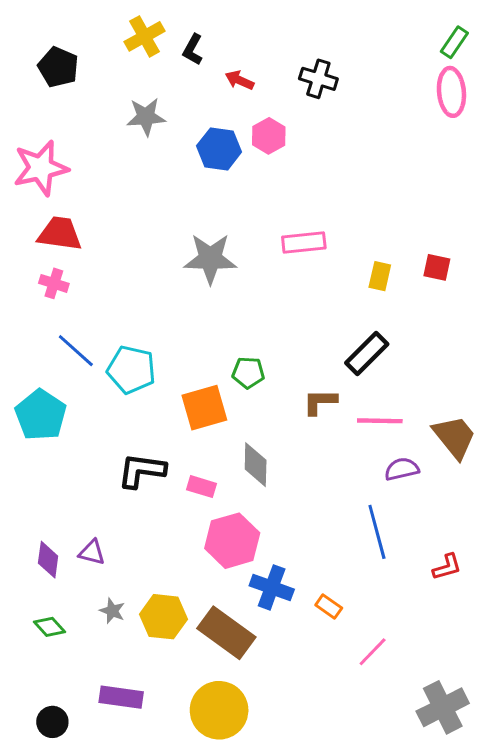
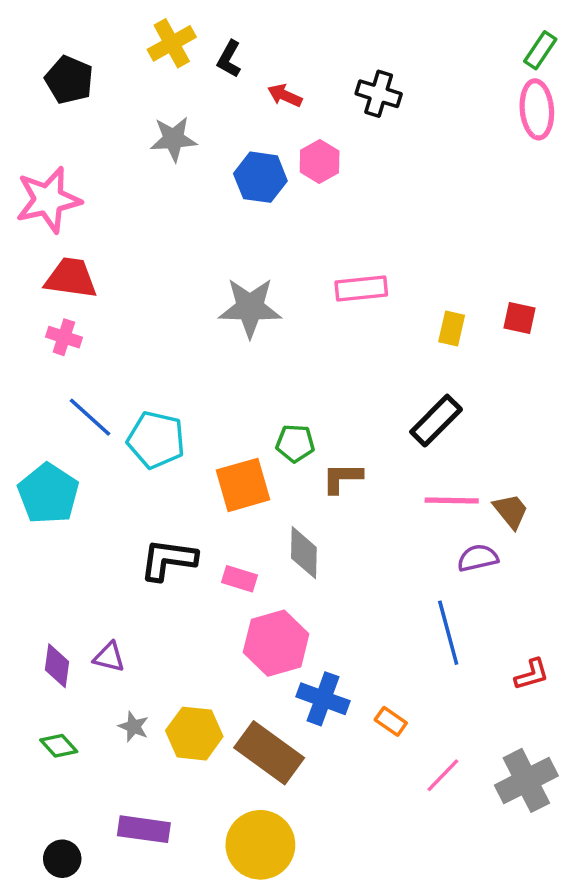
brown L-shape: (320, 402) -> (342, 478), moved
brown trapezoid: (454, 437) -> (511, 511), moved, size x0.7
gray cross: (443, 707) -> (526, 780), moved

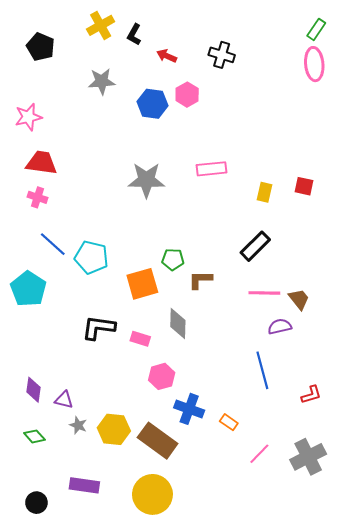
pink star: (48, 200) -> (28, 117), size x0.7
pink hexagon: (276, 643) -> (162, 376), size x0.7
purple triangle: (109, 657) -> (64, 400), moved

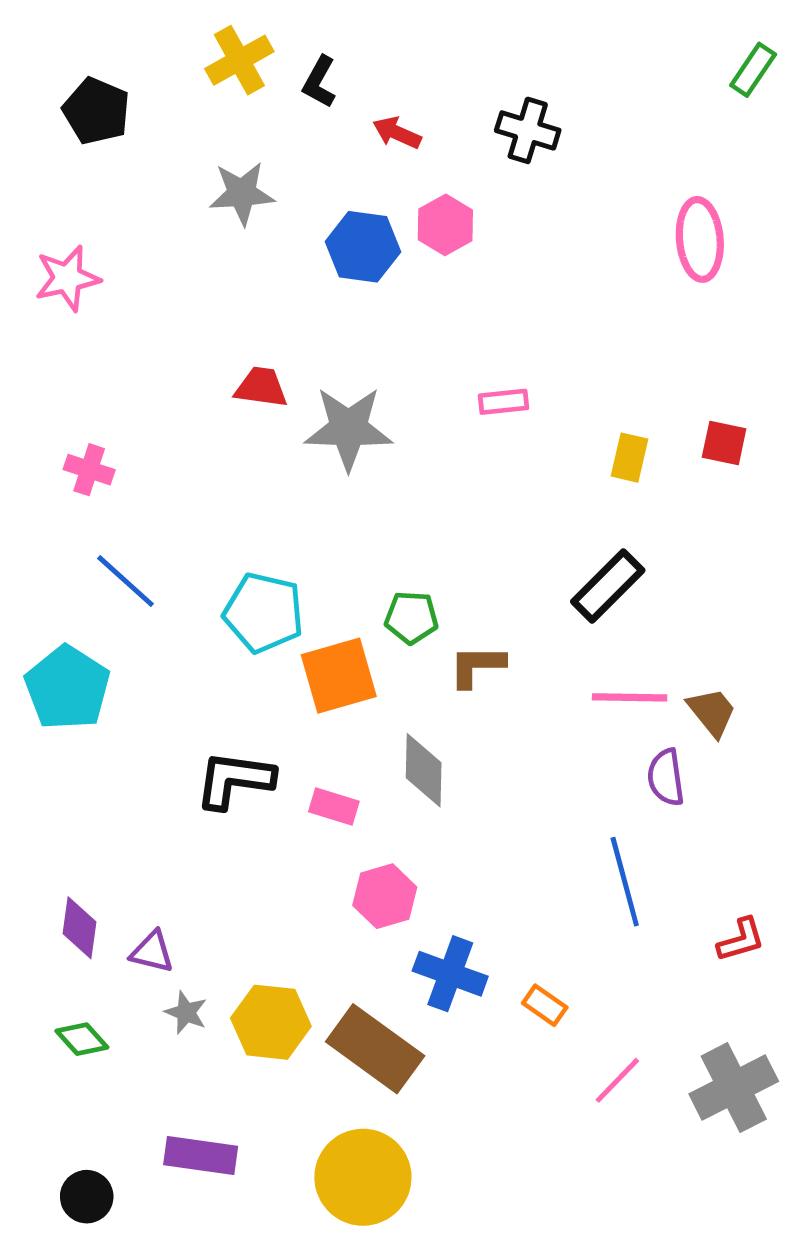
pink ellipse: (314, 64) -> (700, 239), moved
red trapezoid: (42, 163) -> (261, 387), moved, size x0.7
pink rectangle: (211, 169) -> (504, 402), size x0.7
cyan pentagon: (91, 257) -> (264, 613), moved
purple semicircle: (280, 327) -> (666, 777), turned -85

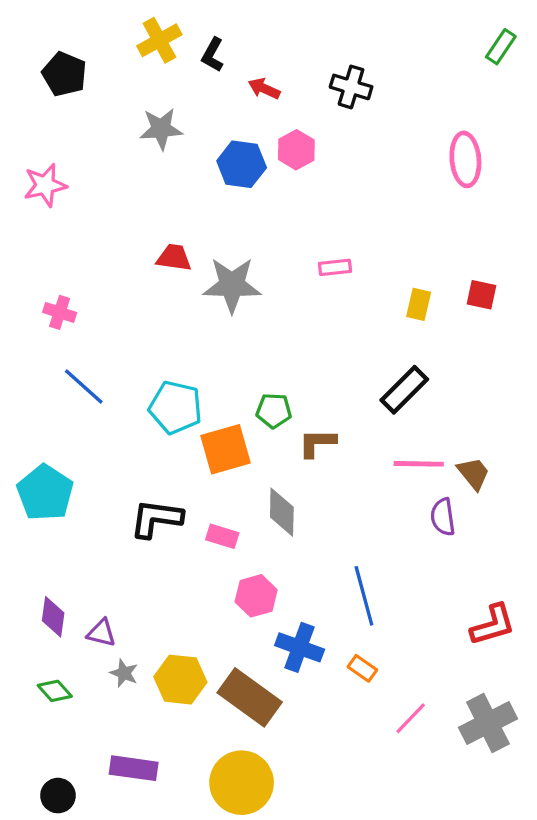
cyan pentagon: (67, 688) -> (45, 493), moved
blue line: (625, 882) -> (364, 596), moved
red L-shape: (741, 940) -> (493, 625), size x1.4

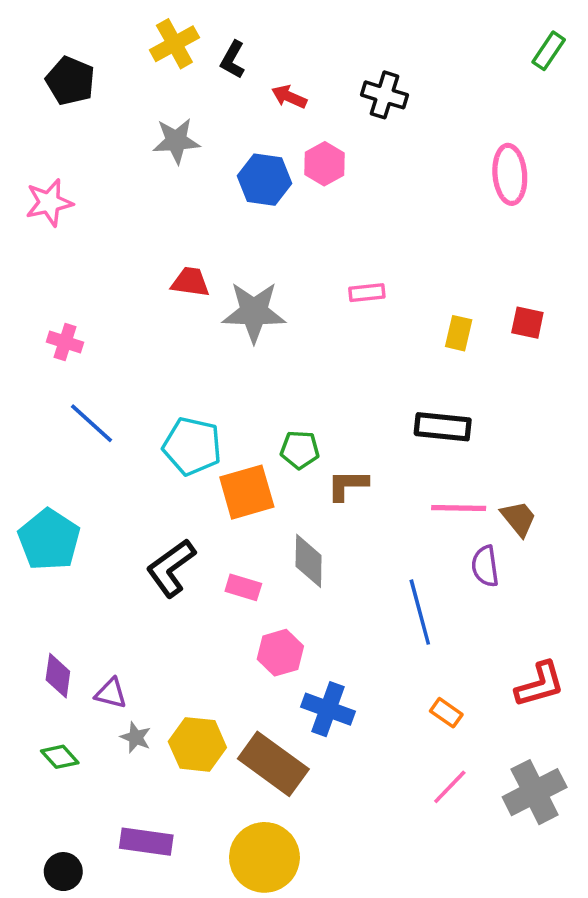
black rectangle: (404, 390) -> (443, 427), turned 51
black L-shape: (156, 519) -> (171, 568), turned -44
blue line: (364, 596) -> (420, 612), moved
orange rectangle: (362, 668) -> (446, 713), moved

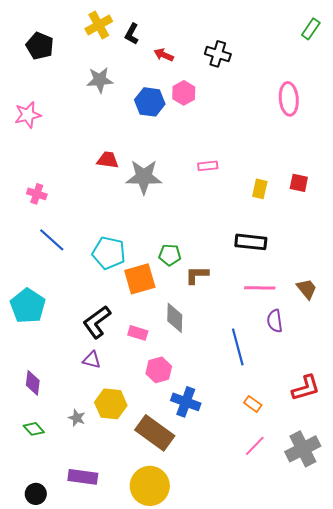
brown trapezoid: (519, 519) -> (307, 289), moved
purple triangle: (111, 693) -> (92, 360), moved
yellow hexagon: (197, 744) -> (111, 404), moved

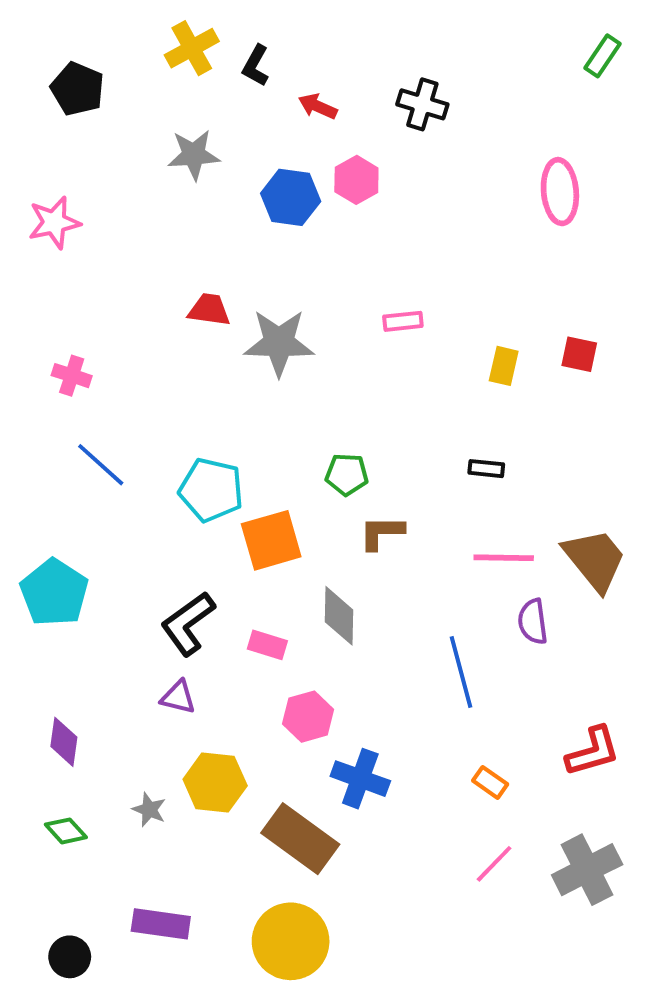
black rectangle: (251, 242) -> (486, 469), size x0.6
green pentagon: (170, 255) -> (347, 474), moved
brown trapezoid: (307, 289) -> (595, 560), size x1.6

